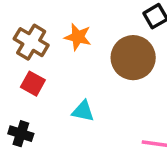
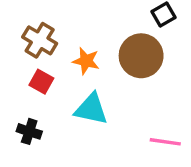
orange star: (78, 37) -> (86, 61), moved
cyan triangle: (83, 111) -> (91, 109), size x1.5

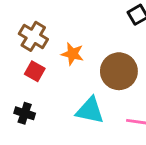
brown circle: (141, 56) -> (119, 71), moved
cyan triangle: (91, 109) -> (90, 110), moved

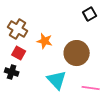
cyan triangle: (90, 110) -> (57, 80), turned 35
black cross: (25, 113) -> (12, 72), moved

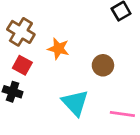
brown circle: (77, 53) -> (103, 65), size x0.6

